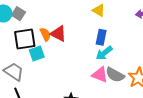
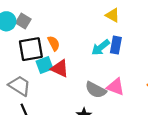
red triangle: (58, 34) -> (60, 68), moved
cyan arrow: (104, 53) -> (101, 47), moved
gray semicircle: (115, 75) -> (96, 90), moved

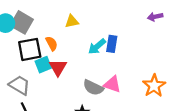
yellow triangle: (112, 15) -> (72, 21), moved, turned -40
gray square: (23, 21) -> (22, 22), size x1.5
red triangle: (60, 68) -> (58, 67), turned 36

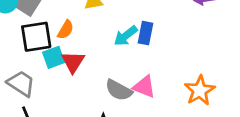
orange semicircle: (52, 43) -> (66, 30), turned 56

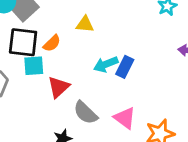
red triangle: (73, 62) -> (59, 87), moved
pink triangle: (144, 87) -> (125, 118), moved

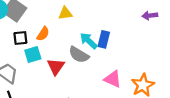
black square: (23, 42) -> (20, 38), size x0.6
cyan arrow: (106, 64) -> (89, 41), turned 78
gray semicircle: (85, 113) -> (79, 55), moved

